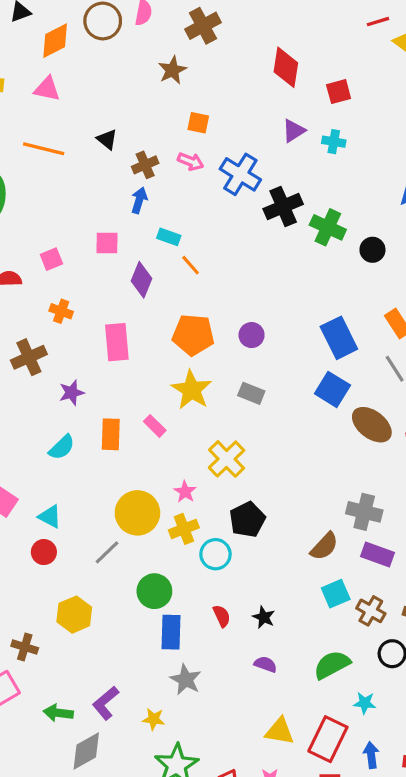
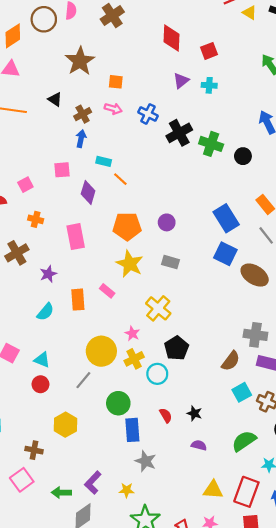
brown star: (172, 70) -> (80, 61), moved, size x1.5
blue cross: (240, 174) -> (148, 114), size x0.7

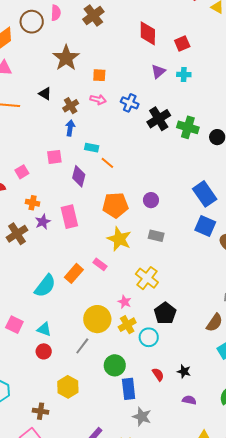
purple star: (48, 274) -> (43, 222), moved
orange rectangle: (78, 300) -> (74, 273), turned 48
cyan semicircle: (45, 312) -> (45, 286), size x1.4

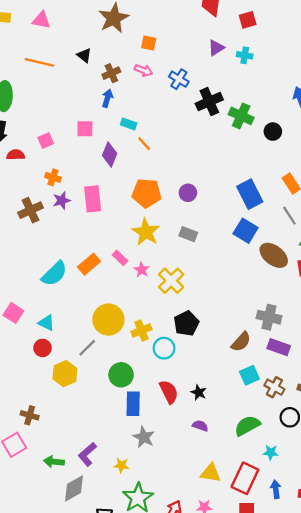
pink star: (125, 302) -> (142, 270), moved
red semicircle: (158, 374) -> (169, 392), size x1.5
yellow hexagon: (68, 387) -> (65, 374), moved

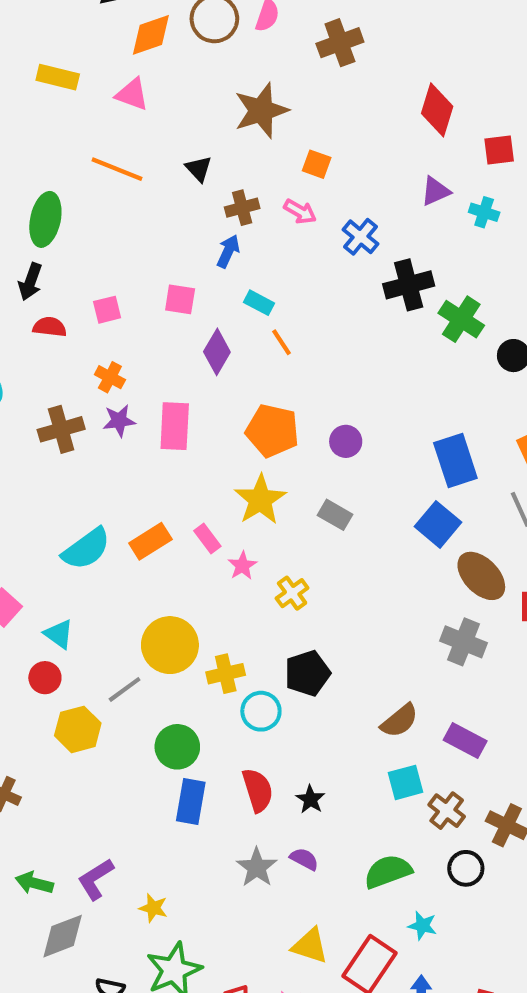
yellow cross: (171, 281) -> (292, 593), size x0.7
gray cross: (269, 317) -> (464, 642), moved
gray star: (144, 437) -> (257, 867), moved

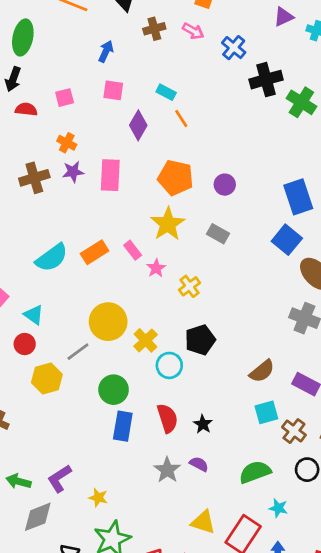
blue arrow: (228, 251) -> (106, 51), moved
yellow cross: (226, 674) -> (146, 340), turned -30

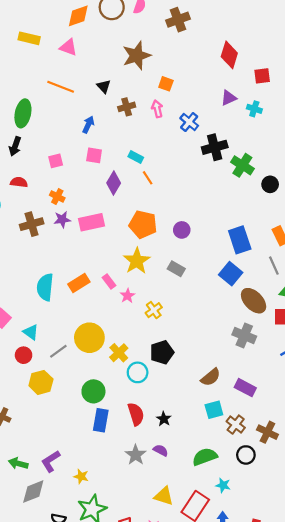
pink arrow: (193, 31) -> (157, 109), turned -133
red semicircle: (26, 109) -> (19, 182), moved
pink rectangle: (110, 175) -> (91, 222), turned 75
cyan semicircle: (52, 258) -> (45, 287), turned 132
gray line: (78, 352) -> (58, 351), moved

